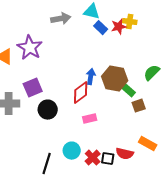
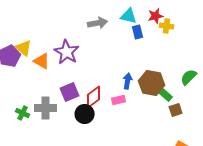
red star: (119, 27) -> (156, 16), moved
blue rectangle: (101, 28) -> (138, 32), turned 32
red diamond: (81, 93) -> (94, 97), moved
pink rectangle: (90, 119) -> (119, 100), moved

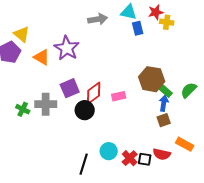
yellow triangle: (24, 48) -> (22, 34), moved
green semicircle: (189, 77) -> (189, 90), moved
blue arrow: (128, 81) -> (164, 103), moved
brown square: (176, 110) -> (164, 120), moved

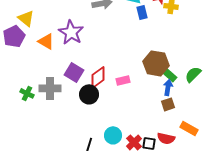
purple square: (70, 88) -> (74, 72), turned -36

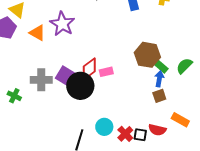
purple square: (74, 72) -> (65, 76), moved
pink rectangle: (123, 80) -> (106, 72), moved
green cross: (27, 93) -> (14, 96), moved
black circle: (89, 94) -> (80, 86), size x1.4

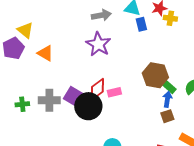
purple star: (62, 24) -> (98, 44), moved
green cross: (14, 96) -> (22, 104), moved, turned -32

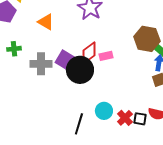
orange triangle: (45, 53) -> (46, 22), moved
green cross: (22, 104) -> (14, 49), moved

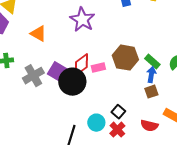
brown hexagon: (147, 39) -> (125, 58), moved
gray cross: (41, 64) -> (33, 76), turned -30
black square: (140, 119) -> (118, 112), moved, turned 32

